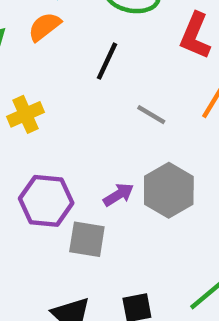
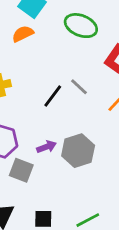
black line: (107, 61) -> (53, 96), moved
gray line: (151, 115) -> (79, 87), moved

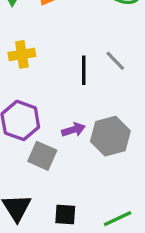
black line: (53, 96) -> (84, 70), turned -40

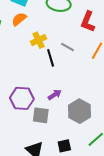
yellow cross: (22, 54) -> (39, 40), moved
gray hexagon: (110, 136) -> (80, 111), moved

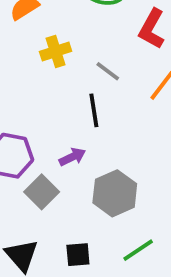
black line: (51, 58) -> (94, 110), moved
gray square: (41, 115) -> (42, 192), turned 30

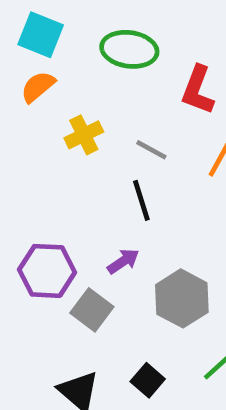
black square: (78, 255) -> (148, 380), turned -36

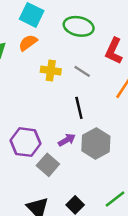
yellow cross: (84, 135) -> (51, 70), turned 30
gray line: (151, 150) -> (82, 71), moved
gray hexagon: (182, 298) -> (96, 144), moved

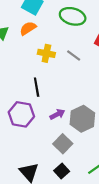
black line: (79, 108) -> (37, 87), moved
gray square: (48, 165) -> (63, 144), moved

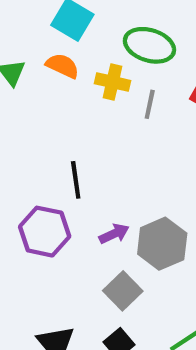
orange semicircle: (28, 28) -> (62, 66), turned 56
yellow cross: (46, 53) -> (112, 82), moved
gray line: (74, 56) -> (150, 104), moved, turned 64

